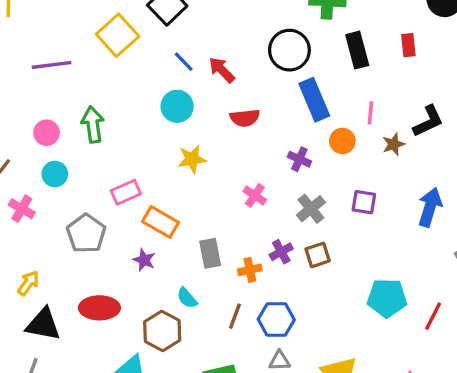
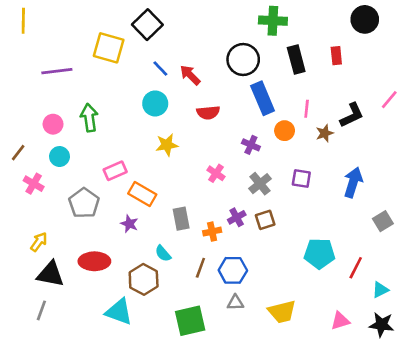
yellow square: (118, 35) -> (109, 48), turned -32

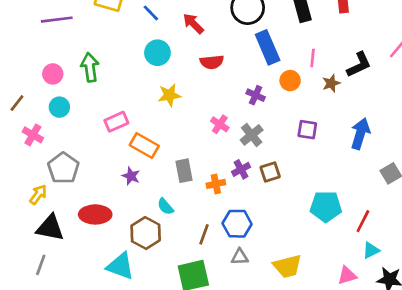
blue line: (160, 69) -> (151, 13), moved
gray cross: (260, 184) -> (252, 135), moved
gray pentagon: (84, 203) -> (63, 168), moved
brown line: (200, 268) -> (204, 234), moved
cyan triangle: (380, 290) -> (371, 250), moved

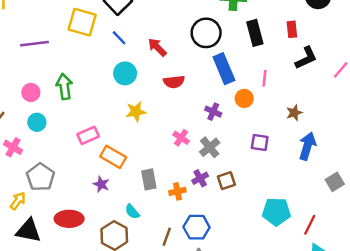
black L-shape: (359, 65) -> (306, 58), moved
brown star: (331, 83) -> (294, 113), moved

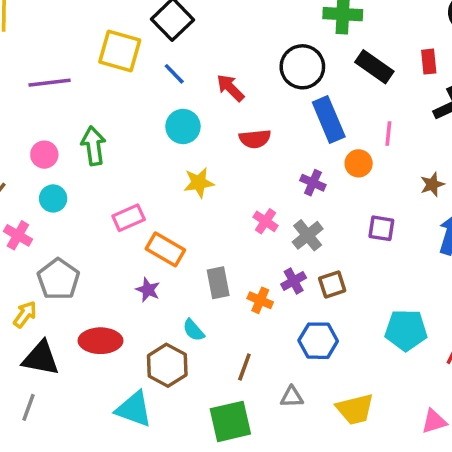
black rectangle: (255, 33) -> (374, 67), turned -40
orange cross: (177, 191) -> (260, 300), turned 35
blue hexagon: (197, 227) -> (318, 341), moved

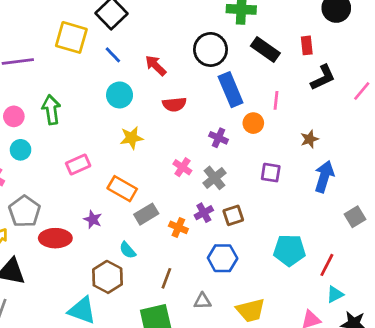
orange rectangle: (165, 249) -> (122, 189), moved
gray rectangle: (218, 283) -> (146, 214), turned 70
red ellipse: (100, 341) -> (55, 238), moved

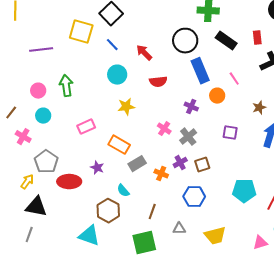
pink line: (276, 100) -> (234, 79), turned -40

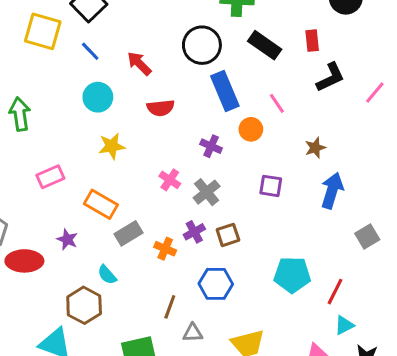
brown line: (152, 212) -> (170, 307), moved

